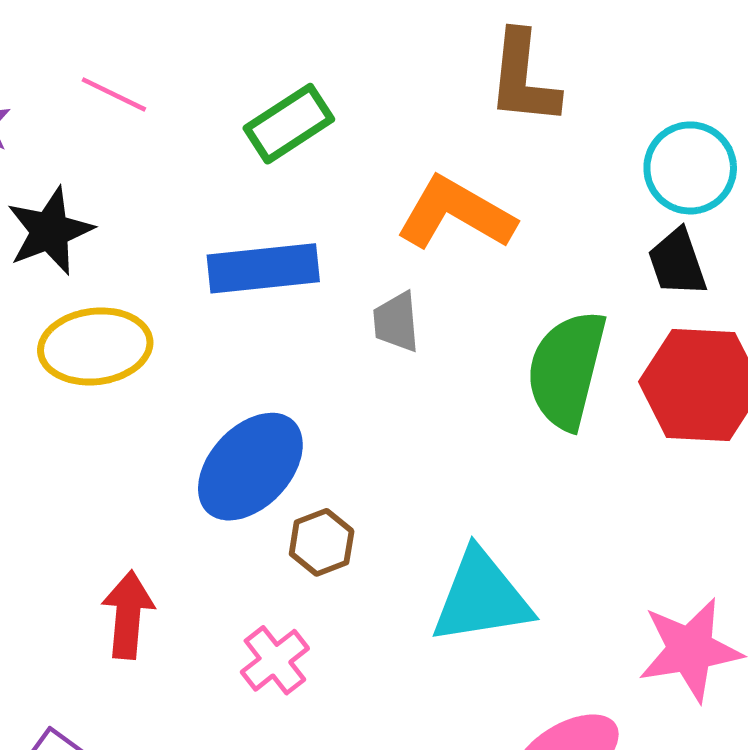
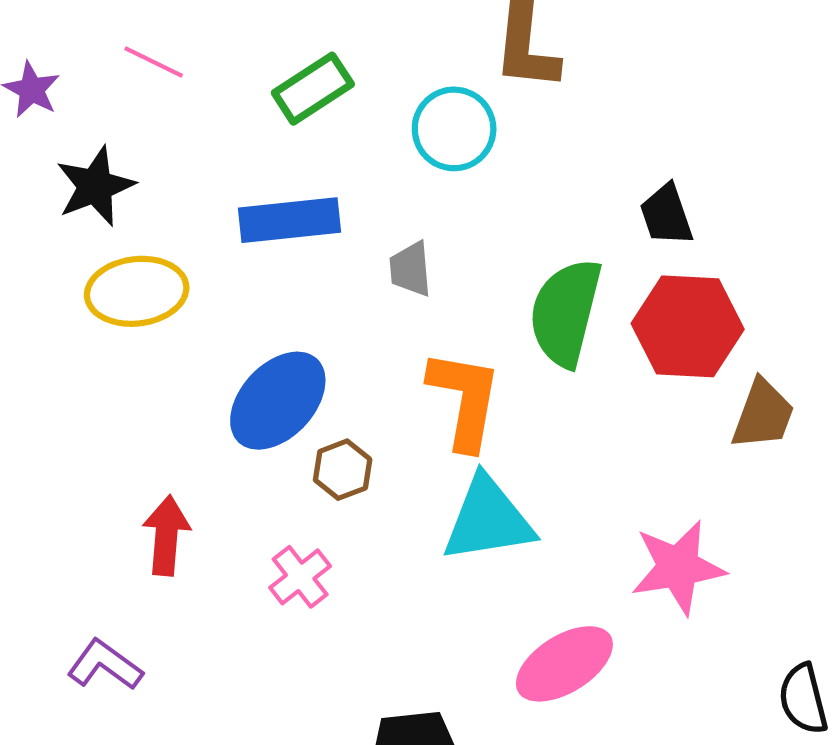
cyan circle: (690, 168) -> (454, 129), moved
orange L-shape: (456, 213) -> (465, 400), moved, turned 70

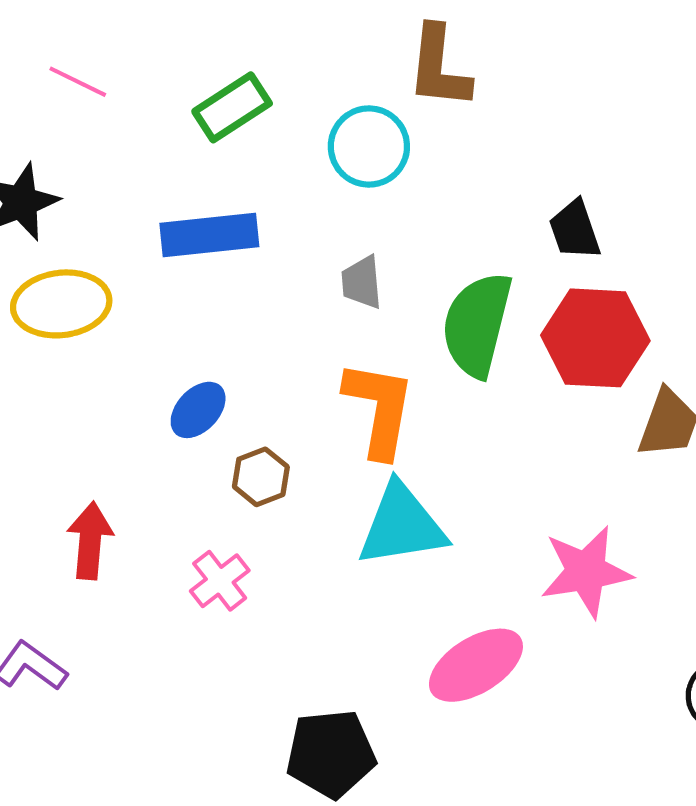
gray trapezoid: (411, 269) -> (362, 282), moved
blue ellipse: (278, 401) -> (198, 410), size x0.6

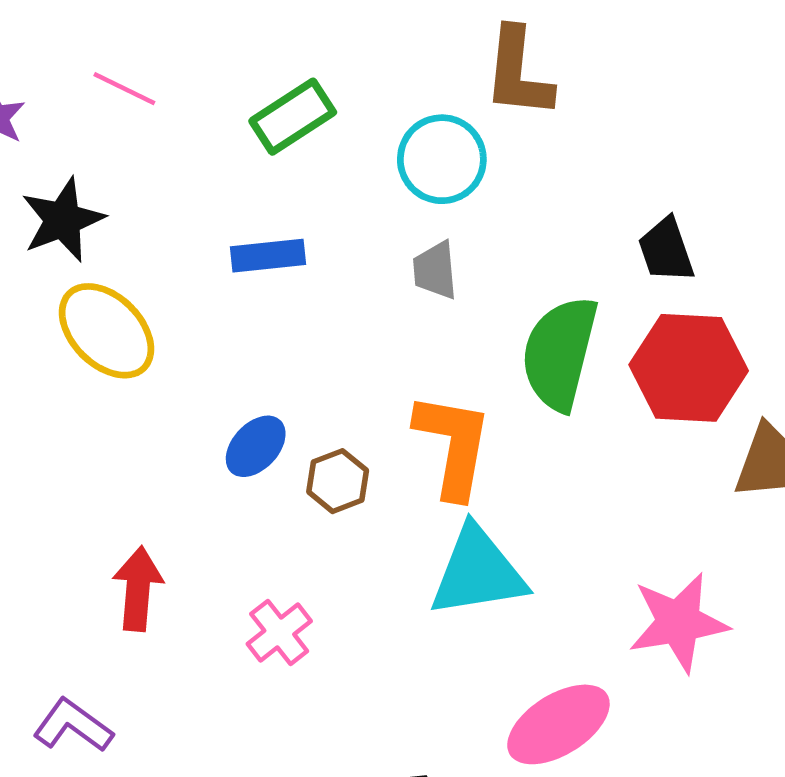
blue rectangle: (209, 235) -> (268, 256), size x0.7
gray trapezoid: (362, 282) -> (435, 270), moved
yellow ellipse: (61, 304) -> (107, 331), turned 52
brown hexagon: (261, 477) -> (338, 481), moved

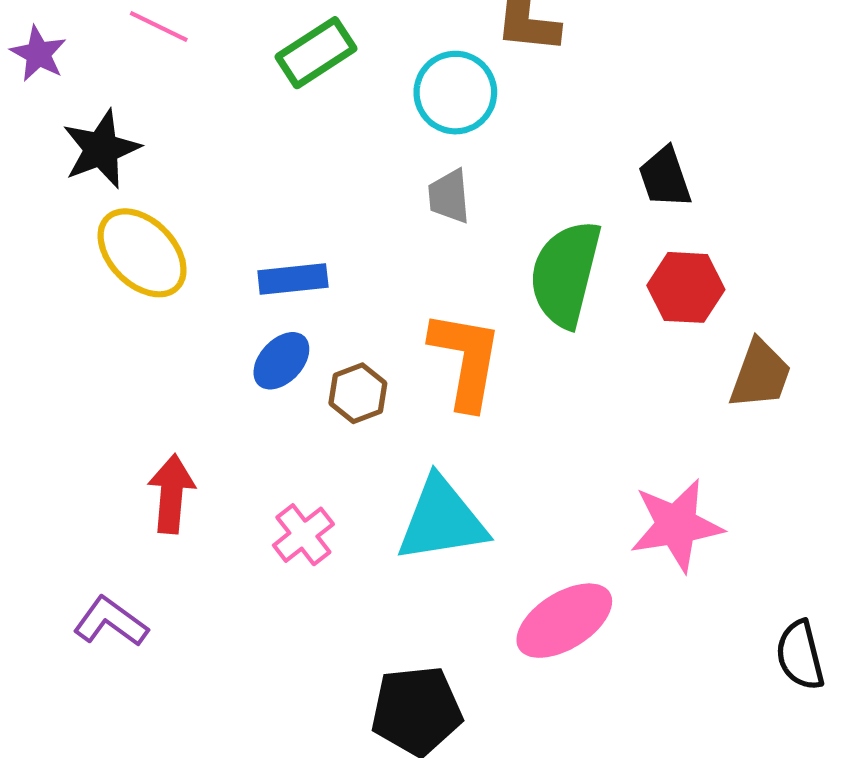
blue rectangle: (268, 256) -> (293, 279), moved
red hexagon: (689, 368) -> (686, 287), size x0.7
cyan triangle: (478, 572) -> (442, 520), moved

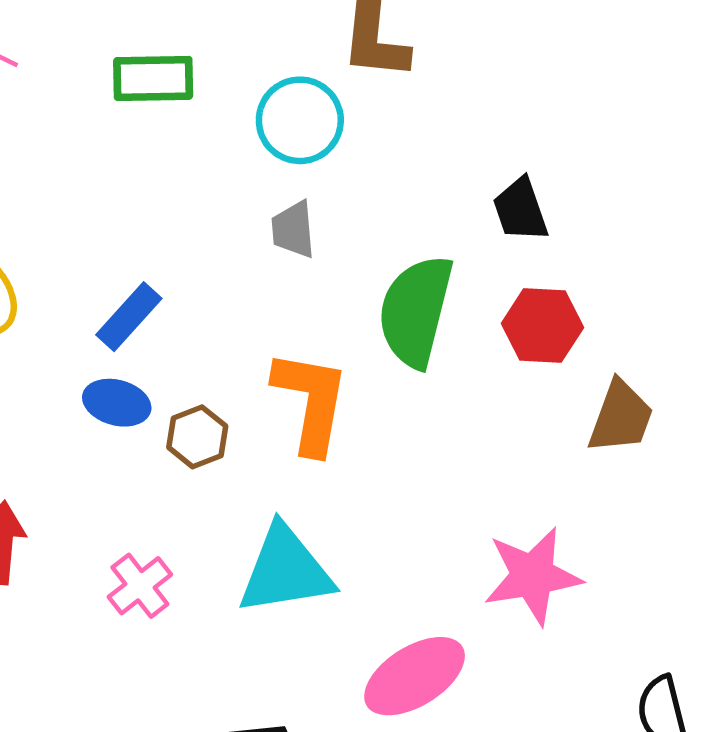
green rectangle: (316, 53) -> (153, 78), turned 32
blue rectangle: (293, 279) -> (129, 317), turned -42
blue ellipse: (281, 361) -> (117, 403), turned 62

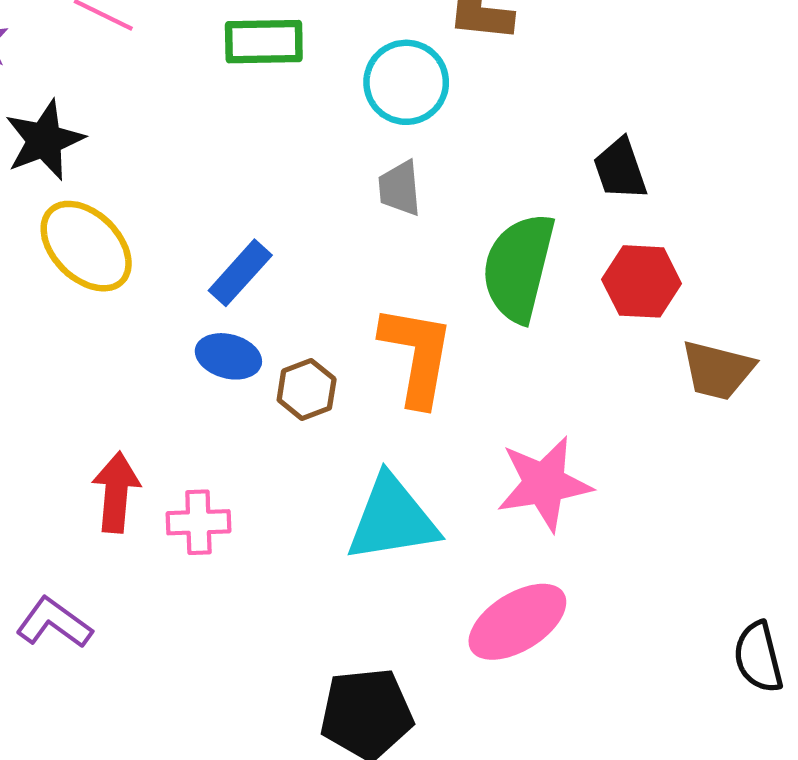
brown trapezoid: (621, 417) -> (718, 370), turned 84
pink star: (533, 576) -> (544, 484), moved
pink cross: (140, 586) -> (198, 522), moved, turned 36

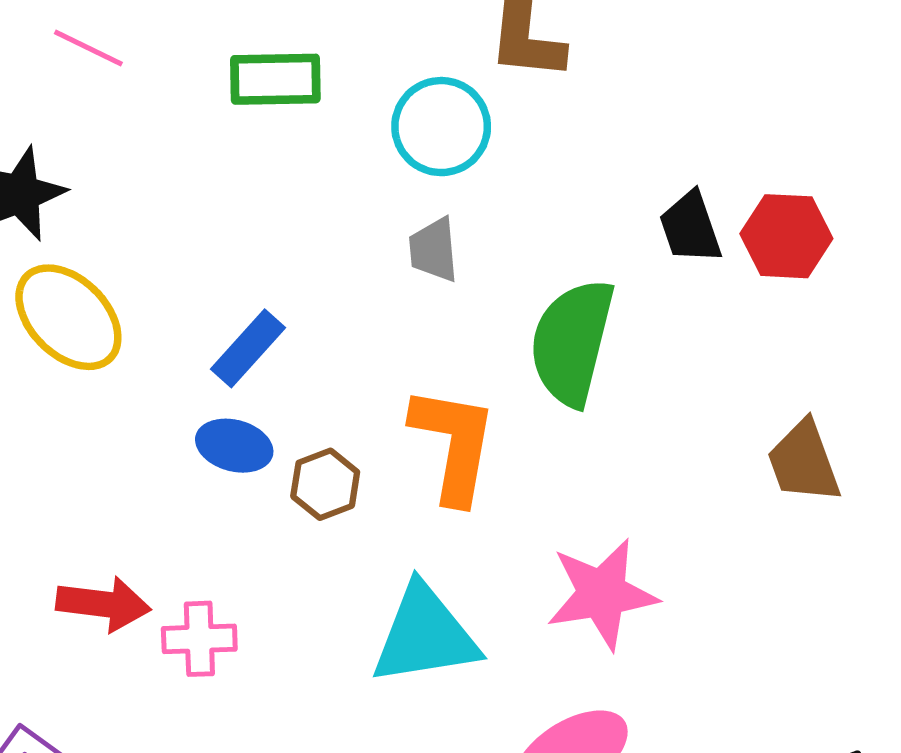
red hexagon: (642, 281) -> (786, 236), moved
brown trapezoid: (718, 370) -> (804, 462), turned 56
red arrow: (116, 492) -> (103, 604), turned 92

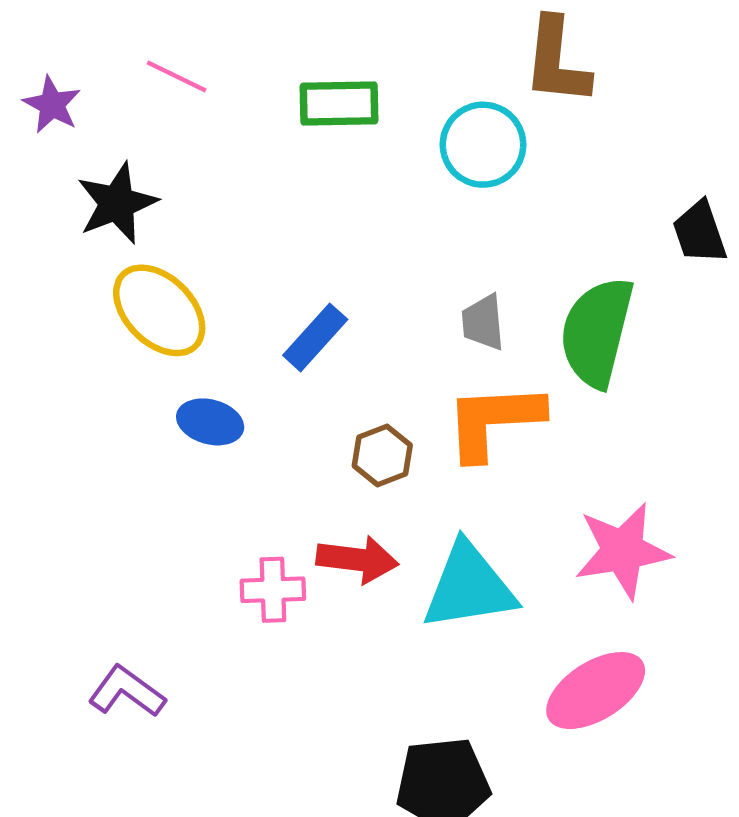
gray trapezoid: (434, 250) -> (483, 322), moved
orange L-shape: (454, 444) -> (494, 421), turned -103
blue ellipse: (234, 446) -> (210, 422), moved
red arrow: (103, 604) -> (357, 559), moved

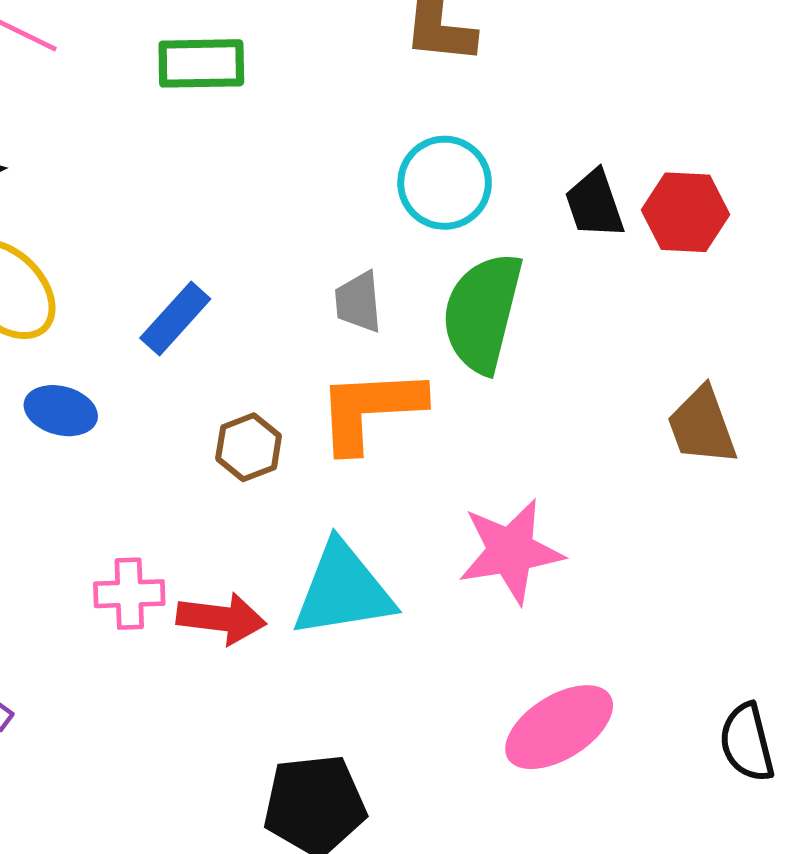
cyan circle: (483, 145) -> (445, 183), moved
red arrow: (357, 559) -> (221, 618), moved
pink ellipse: (596, 691) -> (559, 727), moved

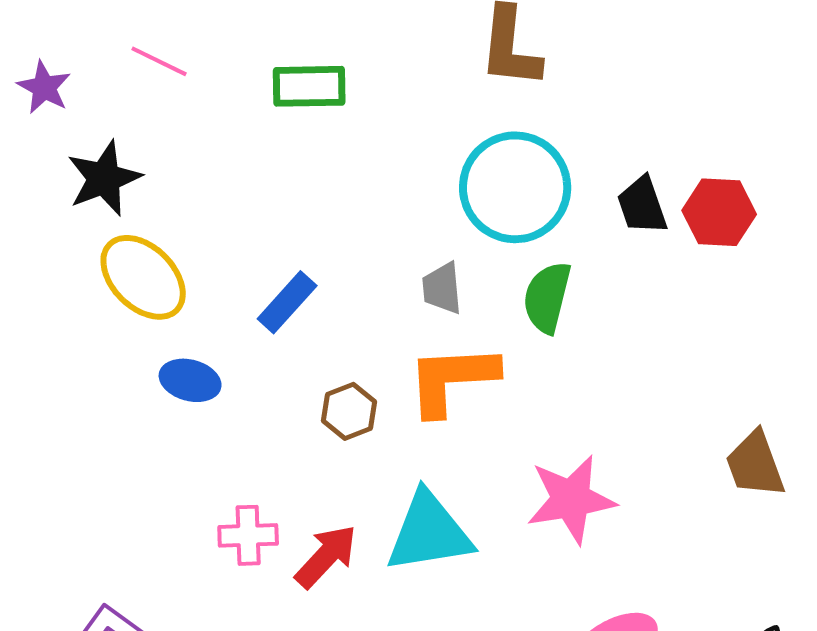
cyan circle: (445, 183) -> (515, 187), size x1.4
green semicircle: (482, 313) -> (547, 297), size x0.7
brown trapezoid: (702, 426) -> (755, 464), moved
red arrow: (221, 618) -> (326, 556), turned -54

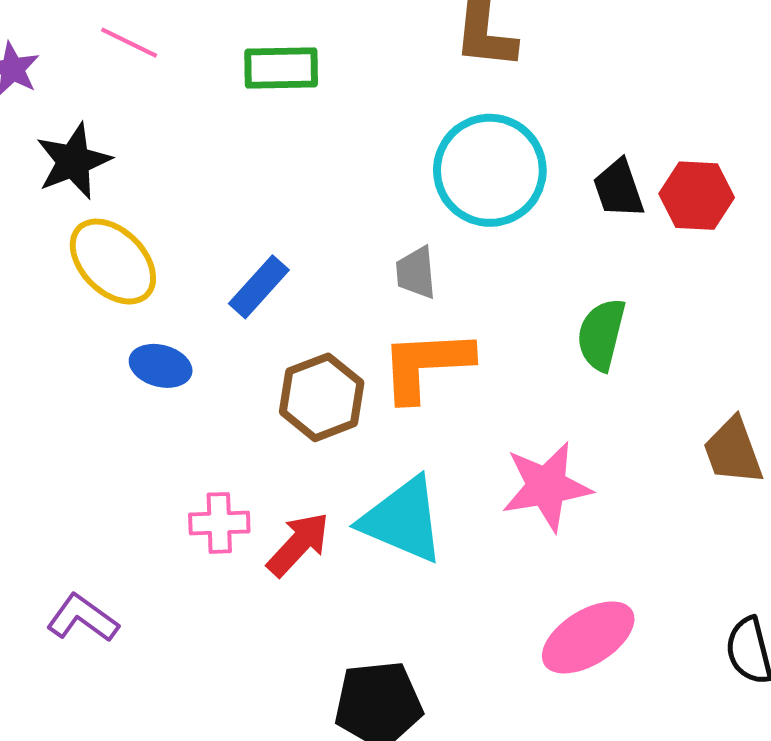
green semicircle: (547, 297) -> (601, 334), moved
brown hexagon: (349, 411) -> (322, 397), size x1.5
cyan triangle: (429, 532) -> (403, 520), turned 32

